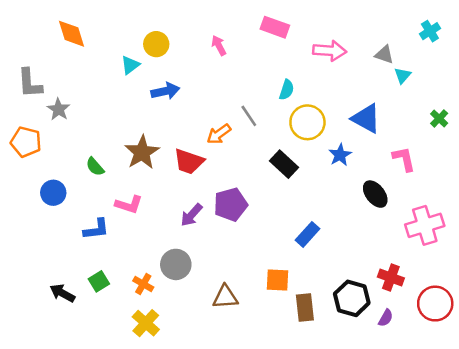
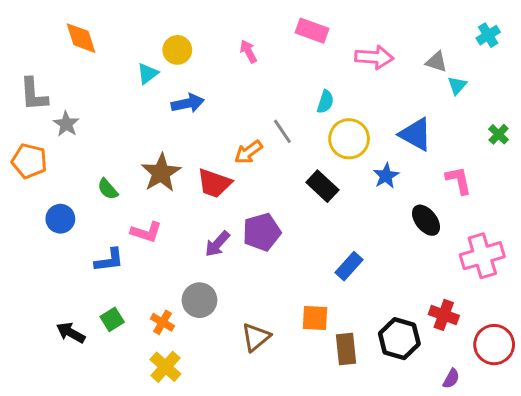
brown triangle: (225, 297) -> (256, 337), turned -36
purple semicircle: (386, 318) -> (451, 379), moved

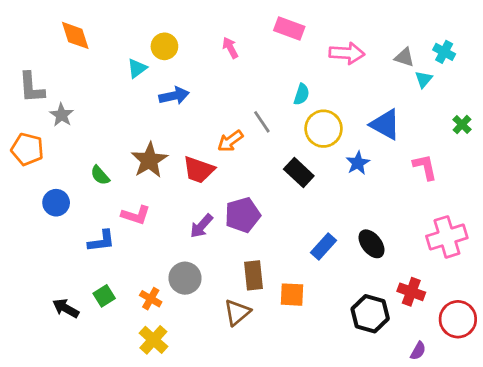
cyan cross: (488, 35) -> (444, 52), moved, turned -30
black ellipse: (426, 220) -> (371, 244), moved
brown rectangle: (346, 349) -> (254, 275), moved

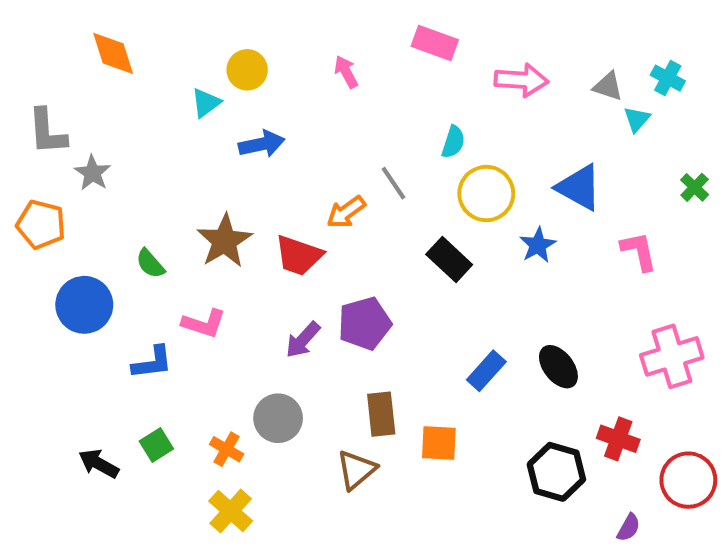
blue circle: (56, 203) -> (84, 305), size x1.4

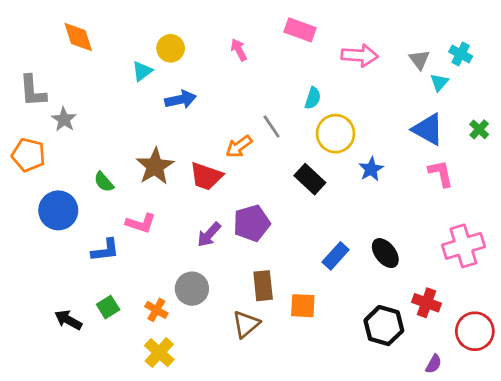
gray triangle: (608, 86) -> (419, 60), turned 35
blue triangle: (579, 187) -> (428, 129), moved

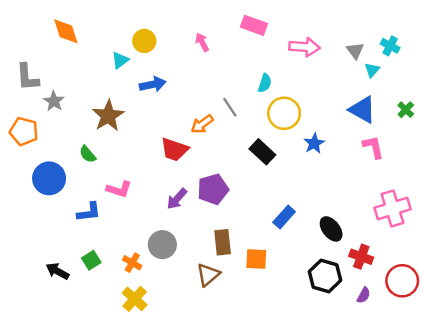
brown star: (155, 166) -> (108, 116), moved
black ellipse: (385, 253) -> (331, 229), moved
purple semicircle: (434, 364) -> (364, 295), moved

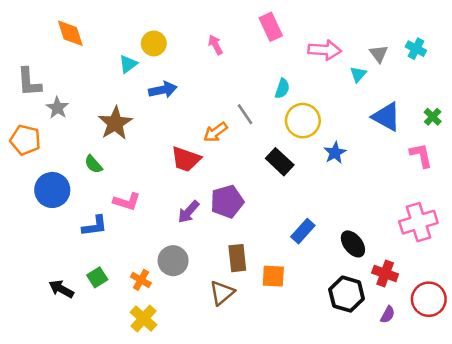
pink rectangle: (254, 25) -> (271, 27), turned 45
cyan triangle: (372, 70) -> (358, 74), moved
pink L-shape: (373, 147) -> (421, 155), moved

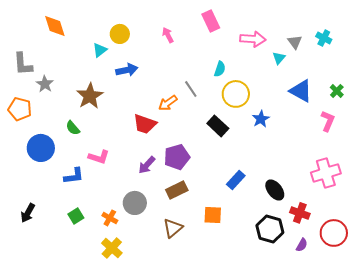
pink L-shape: (421, 155) -> (328, 121), turned 35
brown rectangle: (237, 258) -> (177, 190), moved, turned 70
black arrow: (61, 289) -> (28, 213), moved, turned -90

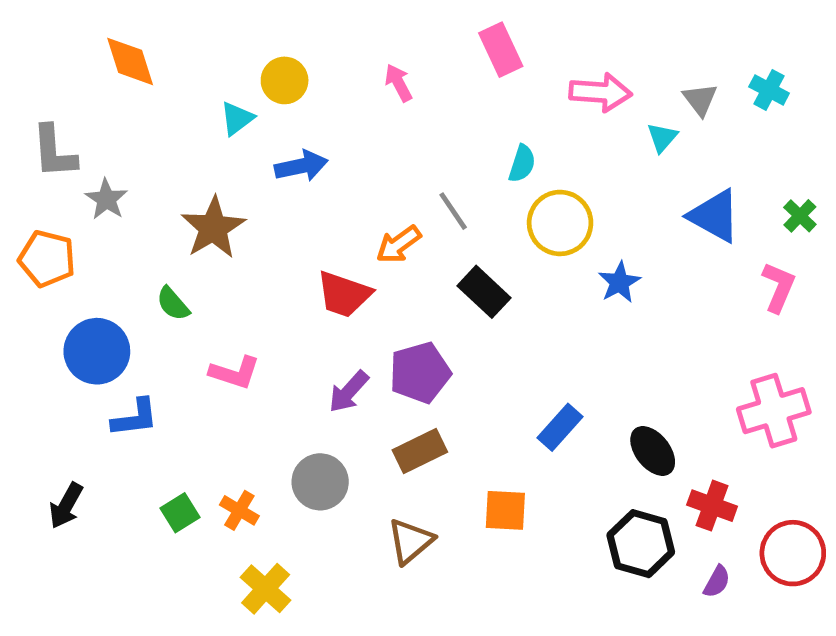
black rectangle: (218, 126) -> (484, 292), moved
blue L-shape: (74, 176) -> (135, 418), moved
orange cross: (110, 218) -> (239, 510), moved

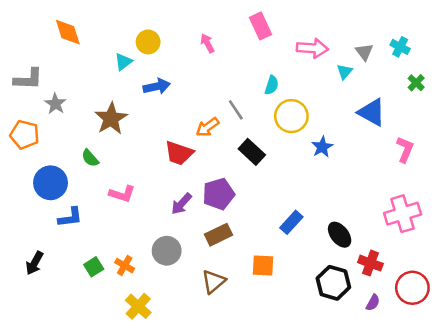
gray L-shape: (54, 152) -> (28, 79), turned -84
green cross: (800, 216) -> (416, 83), moved

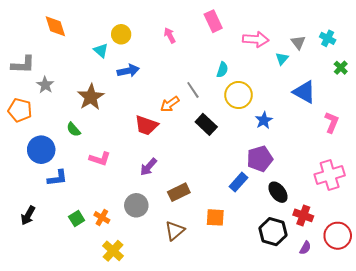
cyan triangle: (123, 62) -> (101, 50), turned -42
purple pentagon: (218, 194) -> (260, 159), moved

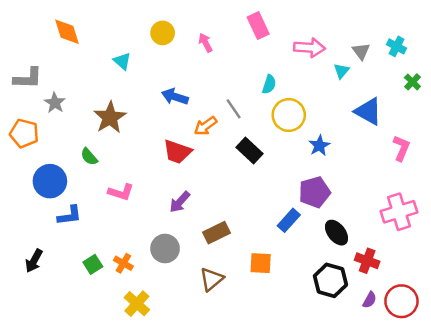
yellow circle: (121, 34) -> (163, 33), moved
blue arrow: (128, 71) -> (175, 97), moved, turned -150
red circle: (338, 236) -> (401, 301), moved

